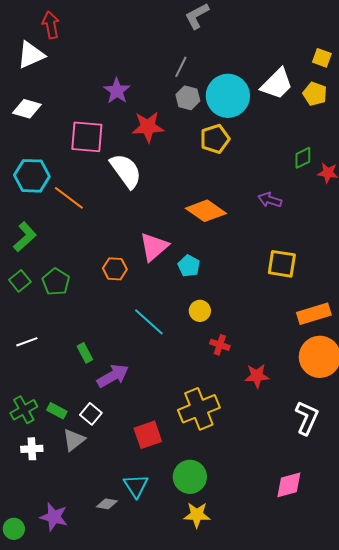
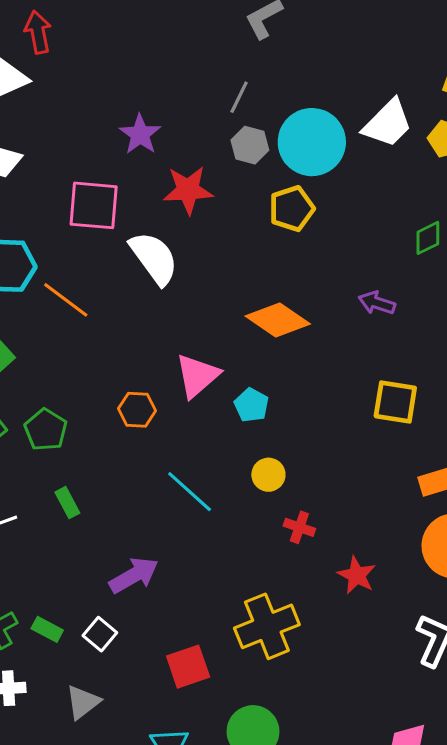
green rectangle: (85, 353) -> (67, 503), moved
red star: (257, 376) -> (357, 575), turned 30
gray triangle: (74, 440) -> (83, 702), moved

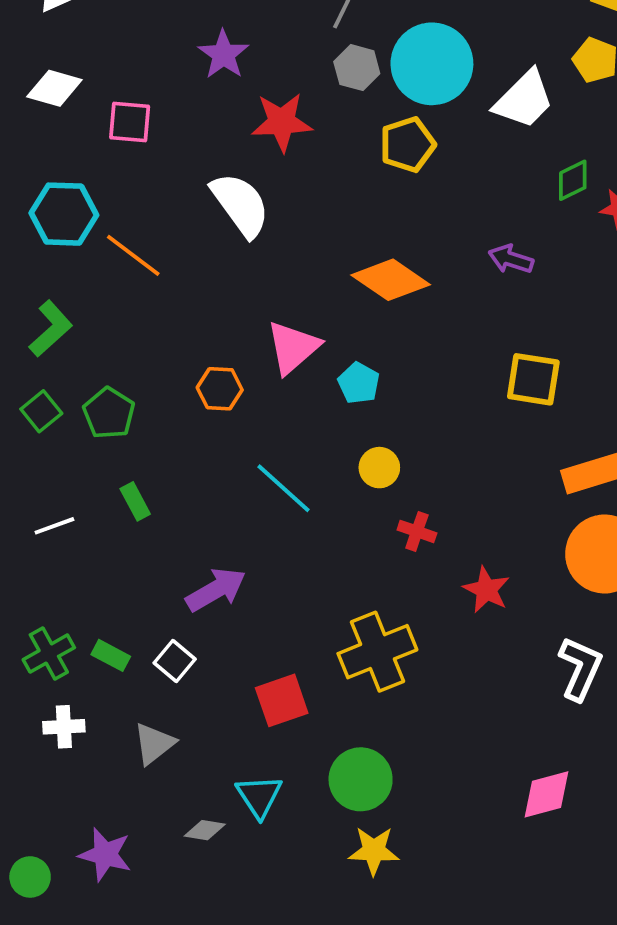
white trapezoid: (388, 123) -> (524, 100), moved
pink square: (94, 205) -> (130, 122), moved, size x0.7

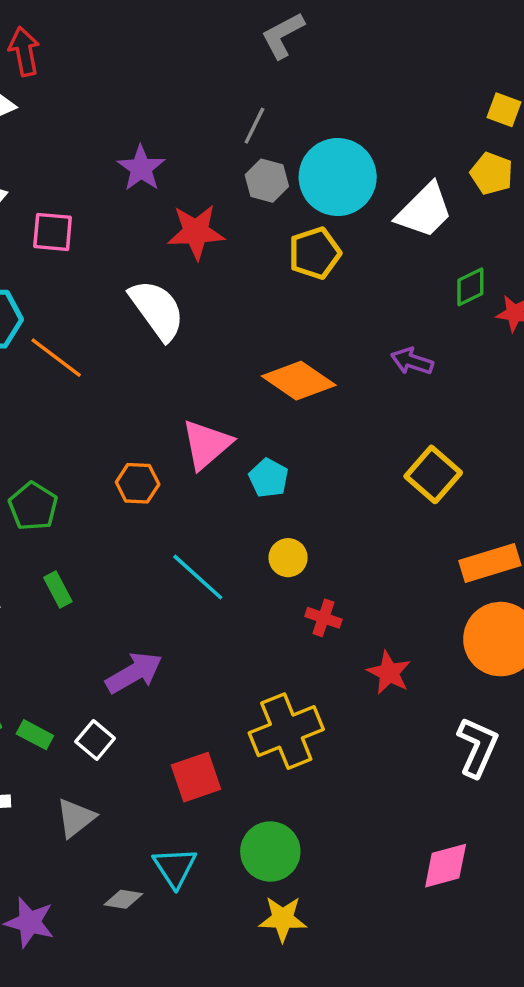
yellow square: (533, 379) -> (433, 474), turned 32

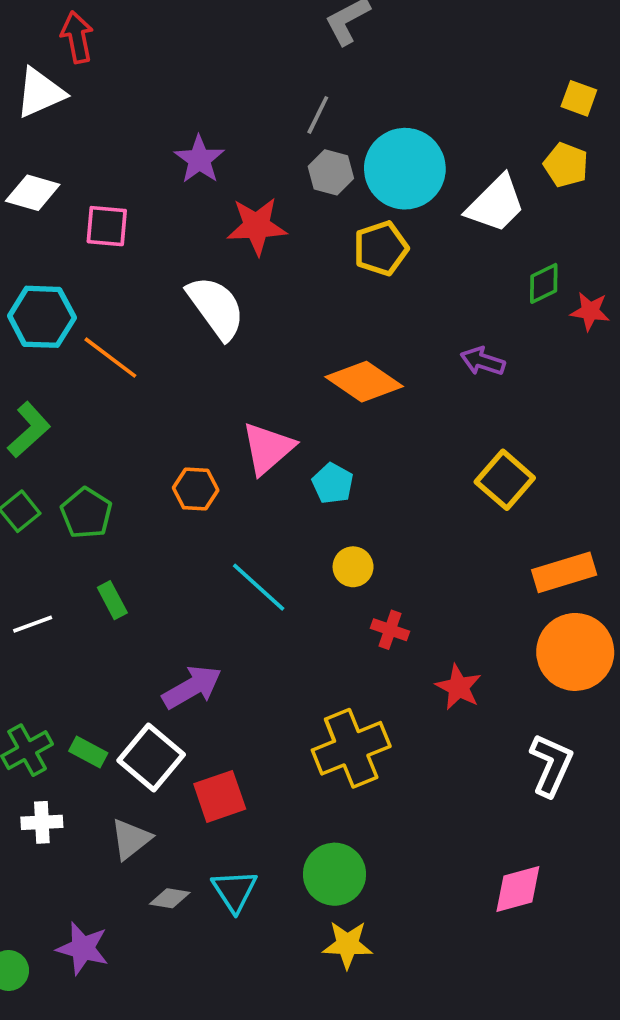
white square: (95, 740) -> (151, 758), size x1.6
red square: (196, 777) -> (220, 796), moved
gray diamond: (123, 899) -> (170, 898), moved

